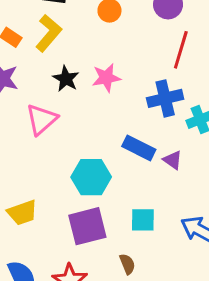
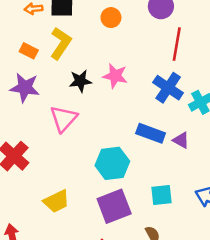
pink star: (106, 78) -> (115, 76), turned 30
black star: (66, 79) -> (80, 81), turned -30
blue cross: (165, 98) -> (168, 88), turned -36

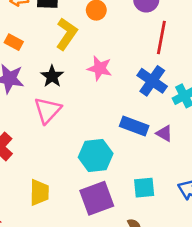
yellow L-shape: (61, 43) -> (67, 34), moved
black star: (80, 81) -> (52, 76), moved, turned -30
yellow trapezoid: (56, 201) -> (39, 192), turned -64

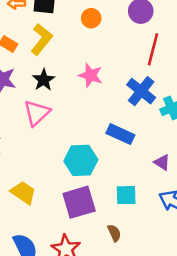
yellow L-shape: (67, 34) -> (41, 39), moved
purple triangle: (164, 133) -> (162, 162), moved
yellow trapezoid: (39, 192) -> (23, 193), turned -60

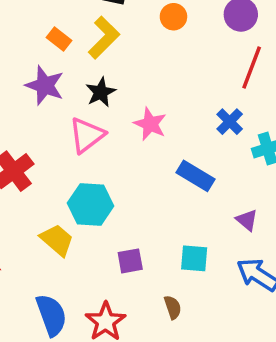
pink star: (91, 75) -> (150, 124), moved
blue cross: (141, 91) -> (230, 122), size x0.7
cyan hexagon: (81, 160) -> (91, 205), moved
purple square: (79, 202) -> (130, 261), size x0.6

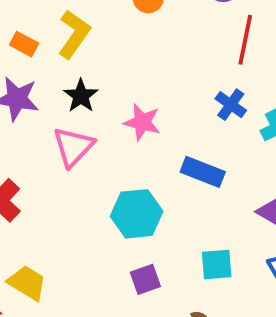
cyan hexagon: (91, 205) -> (137, 214), moved
yellow trapezoid: (57, 240) -> (27, 283), moved

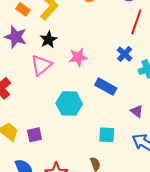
pink star: (142, 122) -> (78, 57), turned -30
purple square: (145, 279) -> (34, 135), moved

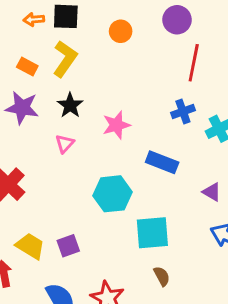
blue cross: (125, 54) -> (183, 112), turned 35
pink triangle: (41, 65) -> (65, 144), size x0.6
cyan square: (107, 135) -> (152, 233), moved, size x1.4

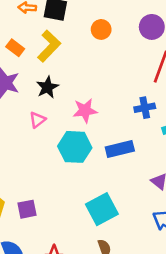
blue rectangle: (162, 162) -> (120, 149), turned -44
cyan hexagon: (112, 194) -> (75, 147), moved
cyan square: (152, 233) -> (102, 209), turned -32

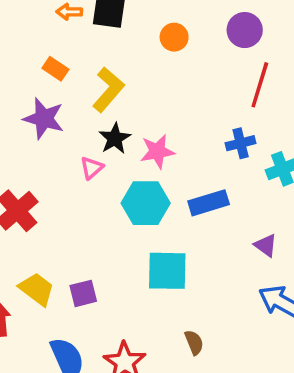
yellow L-shape: (49, 46) -> (108, 89), moved
black star: (47, 87) -> (115, 138), moved
cyan square: (102, 209) -> (167, 271), moved, turned 32

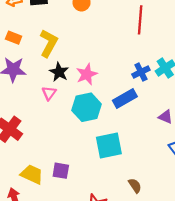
blue cross: (241, 143) -> (141, 72), moved
purple square: (83, 293) -> (61, 171), turned 36

